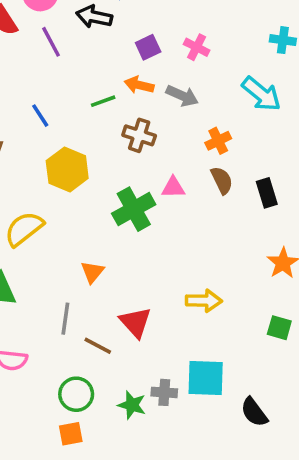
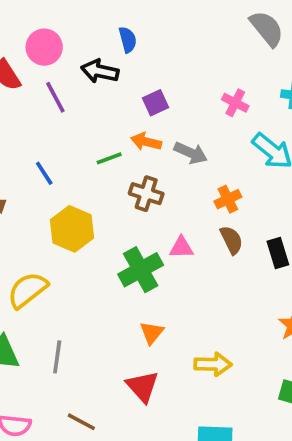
pink cross: (197, 47) -> (235, 103), moved
orange triangle: (92, 272) -> (152, 333), moved
gray line: (65, 319) -> (57, 357), moved
brown line: (98, 346) -> (81, 422), moved

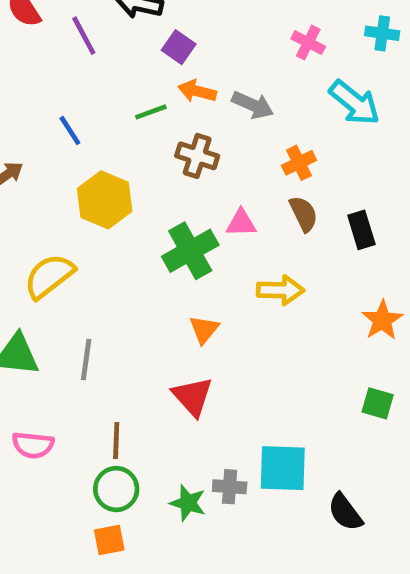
purple square: (155, 103) -> (179, 47), moved, turned -30
yellow arrow: (213, 364) -> (280, 290), moved
brown line: (81, 422) -> (116, 440), turned 64

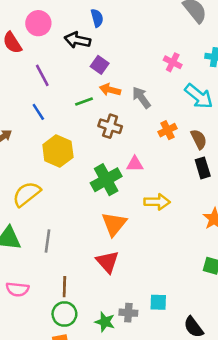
purple line: (84, 36) -> (42, 75), moved
gray arrow: (253, 105) -> (141, 98), turned -150
brown semicircle: (304, 214) -> (199, 139), moved
orange triangle: (204, 329) -> (114, 224), size x1.5
cyan square: (283, 468) -> (158, 302), size x0.6

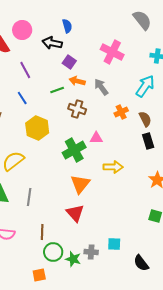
pink cross: (173, 62) -> (112, 52), moved, size x1.6
cyan arrow: (199, 96) -> (145, 86), turned -95
green circle: (64, 314) -> (53, 252), moved

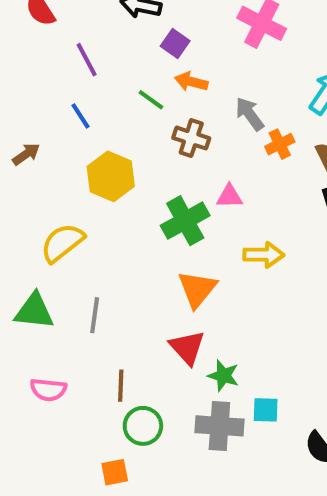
gray arrow: (101, 87) -> (250, 114), moved
green line: (57, 90) -> (151, 100), turned 56
gray cross: (91, 252) -> (219, 426), size x1.6
green star: (73, 259) -> (223, 376), moved

